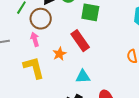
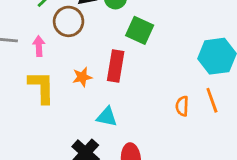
pink arrow: (35, 39) -> (39, 46), moved
red rectangle: (80, 41) -> (116, 66), turned 30

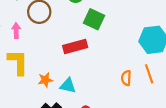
red rectangle: (116, 66) -> (75, 47), turned 65
orange star: (82, 77) -> (45, 80), moved

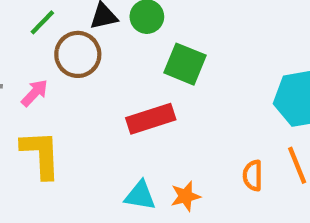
pink arrow: (16, 31) -> (35, 93), turned 48
orange star: (45, 80) -> (185, 196), moved

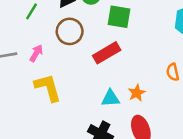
brown circle: (78, 54) -> (70, 31), moved

